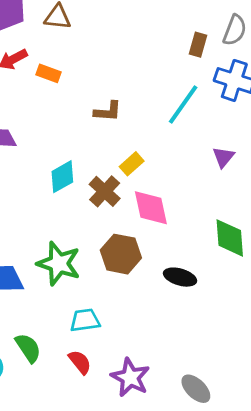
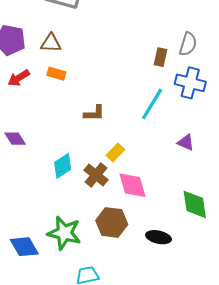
orange rectangle: (48, 73) -> (56, 74), moved
purple triangle: (223, 157) -> (186, 142), turned -42

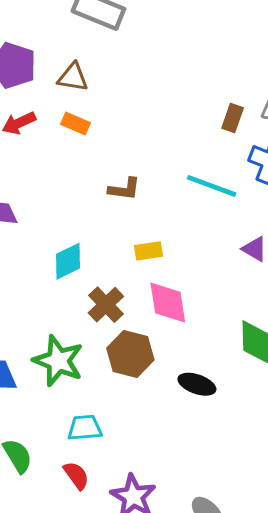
cyan line: (152, 104) -> (212, 186), turned 72
yellow rectangle: (115, 152) -> (149, 251), turned 30
brown cross: (96, 175) -> (106, 305), moved

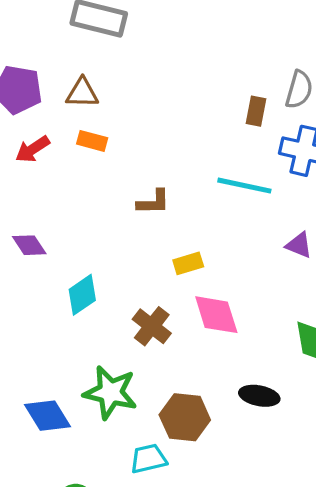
cyan diamond: (68, 261) -> (82, 295), moved
brown hexagon: (130, 354) -> (185, 417), moved

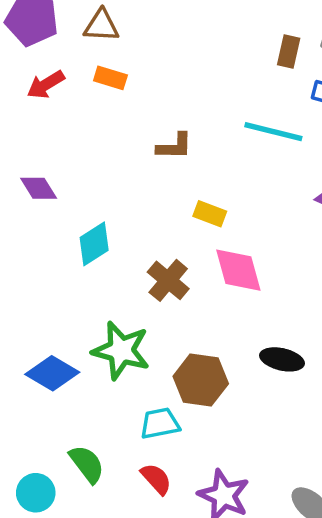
yellow rectangle: (188, 263) -> (210, 214), turned 36
blue diamond: (47, 416) -> (52, 373), turned -30

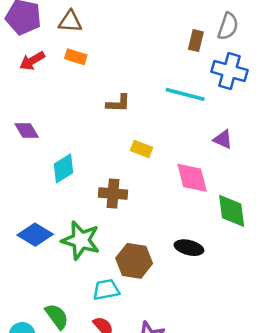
pink diamond: (238, 270) -> (192, 178), moved
brown cross: (168, 280) -> (113, 194), turned -36
blue diamond: (52, 373) -> (35, 235), moved

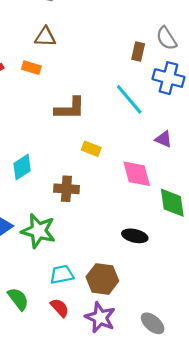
brown triangle: (70, 22) -> (45, 37), moved
gray semicircle: (228, 26) -> (166, 38), turned 130
cyan line: (185, 94) -> (129, 99), turned 36
brown L-shape: (118, 103) -> (70, 108), size x1.4
brown hexagon: (134, 261) -> (102, 279), moved

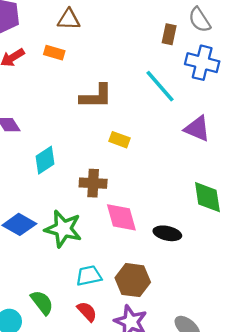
purple triangle: (163, 139) -> (197, 129), size x1.4
pink diamond: (137, 174) -> (121, 217), moved

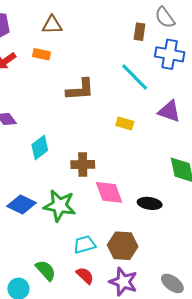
yellow rectangle: (119, 140) -> (125, 123), moved

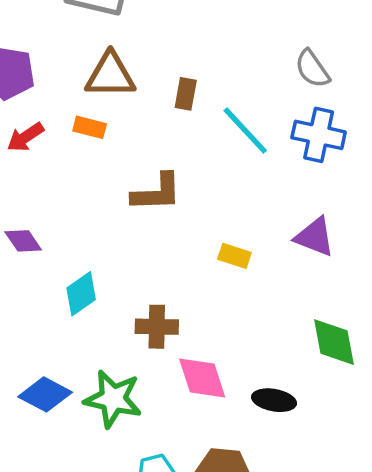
brown triangle: (52, 25) -> (110, 75), size x1.4
brown rectangle: (140, 32) -> (186, 94), moved
cyan line: (135, 77) -> (245, 131), moved

